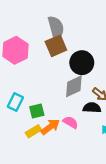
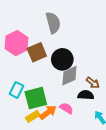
brown square: (56, 46) -> (37, 52), moved
black circle: (82, 63) -> (62, 59), moved
green square: (37, 111) -> (36, 98), size x1.6

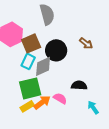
gray diamond: (69, 76) -> (43, 66), moved
brown arrow: (93, 83) -> (86, 43), moved
cyan rectangle: (16, 90) -> (28, 61), moved

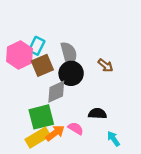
gray semicircle: (47, 14) -> (69, 54), moved
cyan rectangle: (28, 61) -> (37, 46), moved
yellow rectangle: (27, 106) -> (38, 138), size x1.5

